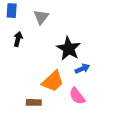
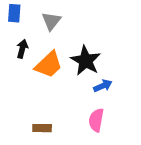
orange trapezoid: (53, 81) -> (49, 65), moved
pink semicircle: (77, 96) -> (96, 120), turned 48

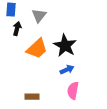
black arrow: (22, 49) -> (17, 29), moved
blue arrow: (103, 86) -> (67, 70), moved

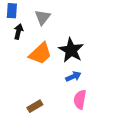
brown rectangle: (32, 97) -> (35, 106), turned -32

